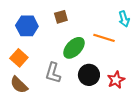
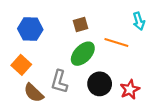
brown square: (61, 17) -> (81, 25), moved
brown semicircle: (19, 85) -> (34, 93), moved

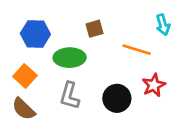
green ellipse: (83, 54) -> (70, 58), moved, turned 45
red star: (130, 89) -> (154, 85), moved
brown semicircle: (34, 93) -> (24, 109), moved

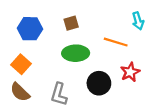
brown square: (95, 29) -> (71, 23), moved
green ellipse: (70, 58) -> (76, 53), moved
gray L-shape: (70, 96) -> (59, 94), moved

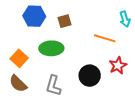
blue hexagon: (30, 29) -> (34, 16), moved
green ellipse: (76, 53) -> (51, 48), moved

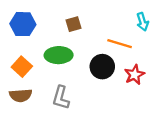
blue hexagon: (34, 16) -> (23, 24), moved
black circle: (90, 76) -> (102, 67), moved
brown semicircle: (18, 84) -> (21, 95), turned -48

